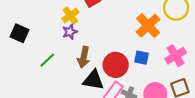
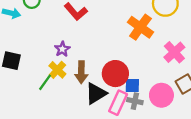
yellow cross: (70, 15) -> (57, 70), moved
blue square: (141, 58) -> (132, 86), moved
black triangle: (93, 80) -> (96, 93), turned -30

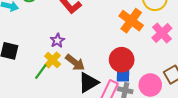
pink cross: (174, 52) -> (162, 33), moved
brown arrow: (81, 72) -> (75, 62), turned -54
red circle: (115, 74) -> (122, 60), moved

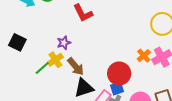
orange cross: (131, 21) -> (144, 56), moved, size x0.6
blue square: (123, 76) -> (117, 88), turned -32

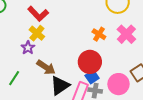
orange cross: (144, 56) -> (99, 34), moved
yellow cross: (55, 60) -> (37, 33), moved

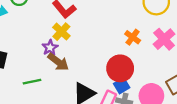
brown arrow: (46, 67) -> (58, 62), moved
green line: (14, 78) -> (32, 82), turned 42

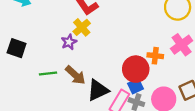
orange cross: (133, 37) -> (155, 56), moved, turned -35
brown arrow: (58, 62) -> (75, 75), moved

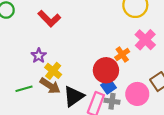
yellow cross: (82, 27) -> (53, 71), moved
orange cross: (155, 56) -> (122, 54), turned -32

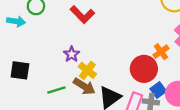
blue square: (109, 86) -> (158, 90), moved

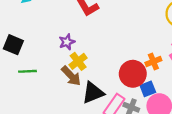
green line: (56, 90) -> (27, 71), moved
blue square: (158, 90) -> (148, 89), moved

